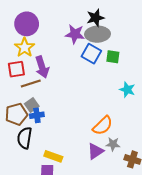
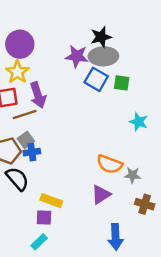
orange semicircle: (103, 126) -> (109, 164), turned 65
black semicircle: (25, 138) -> (17, 179), turned 130
gray star: (113, 144) -> (133, 175), moved

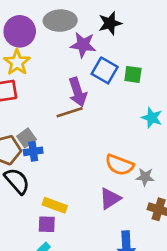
gray ellipse: (103, 56) -> (60, 21), moved
purple arrow: (38, 95) -> (78, 92), moved
brown line: (25, 114) -> (70, 112), moved

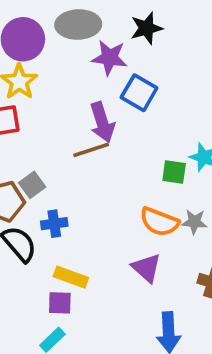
green square: (133, 74) -> (174, 172), moved
blue cross: (33, 151) -> (54, 224), moved
gray star: (145, 177) -> (194, 222), moved
purple triangle: (110, 199) -> (146, 268), turned -45

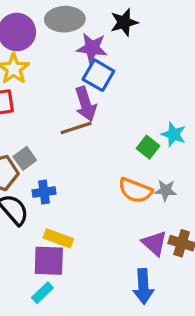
blue square: (139, 93) -> (98, 75), moved
green square: (174, 172) -> (148, 147), turned 30
purple triangle: (146, 268) -> (154, 243), moved
purple square: (60, 303) -> (49, 261), size x1.5

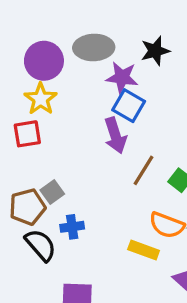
brown line: (76, 128) -> (144, 170), moved, turned -40
yellow rectangle: (58, 238) -> (144, 250), moved

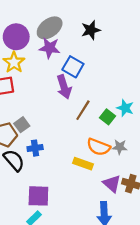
gray ellipse: (94, 47) -> (50, 28), turned -35
purple star: (122, 77) -> (50, 48), moved

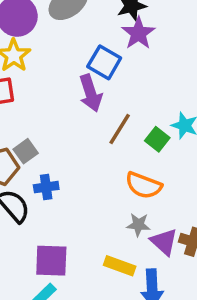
purple star: (50, 48) -> (138, 33), moved, turned 30
gray star: (120, 147) -> (138, 225), moved
yellow rectangle: (83, 164) -> (120, 266), moved

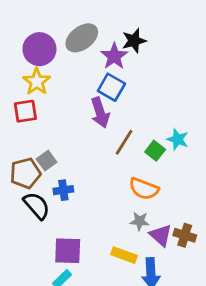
purple star: (138, 33) -> (114, 56), moved

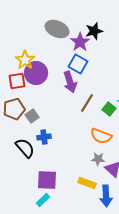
gray ellipse: (82, 38) -> (57, 29), turned 60
purple circle: (39, 49) -> (36, 73), moved
brown pentagon: (25, 173) -> (14, 109), moved

